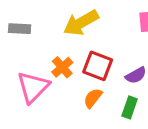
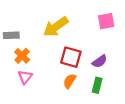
orange cross: (62, 67) -> (22, 56), moved
pink triangle: (33, 87) -> (25, 77), size x0.6

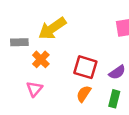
yellow arrow: (56, 27) -> (52, 28), moved
orange cross: (22, 56) -> (41, 59), moved

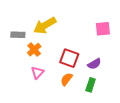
pink triangle: (34, 89) -> (37, 73), moved

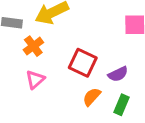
orange semicircle: (67, 79) -> (92, 97), moved
green rectangle: (91, 85) -> (122, 105), moved

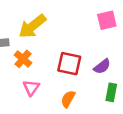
orange semicircle: (92, 97) -> (68, 99), moved

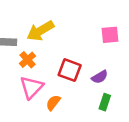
pink triangle: (31, 88) -> (31, 87), size x1.5
orange semicircle: (68, 99) -> (53, 103), moved

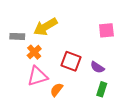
purple semicircle: (100, 77) -> (97, 67), turned 64
pink triangle: (31, 87) -> (38, 76), turned 30

